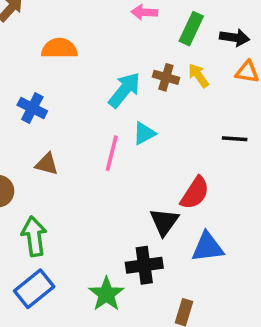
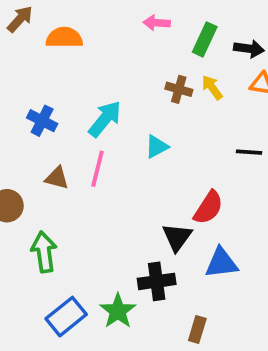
orange semicircle: (59, 48) -> (64, 38), moved
cyan arrow: (124, 90) -> (105, 119), moved
pink line: (112, 153) -> (98, 169), moved
blue rectangle: (34, 289) -> (66, 317), moved

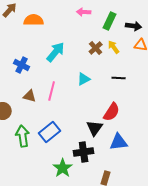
brown cross: (179, 89) -> (96, 48), turned 32
cyan arrow: (105, 119) -> (56, 52), moved
black line: (249, 152) -> (119, 78), moved
blue rectangle: (66, 317) -> (50, 132), moved

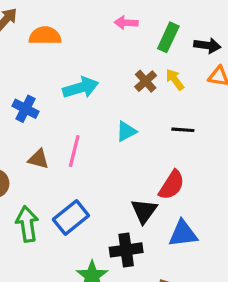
cyan arrow: (56, 52) -> (81, 88), turned 35

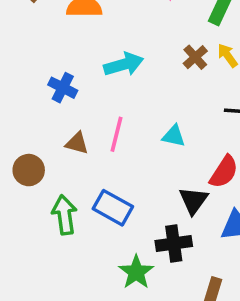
cyan triangle: (126, 131) -> (174, 136), moved, turned 40
blue rectangle: (71, 217) -> (113, 208), turned 68

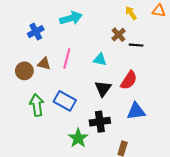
brown cross: (195, 57) -> (118, 35), moved
blue cross: (63, 88) -> (36, 32), turned 35
brown circle: (29, 170) -> (24, 71), moved
black triangle: (193, 200) -> (103, 88), moved

